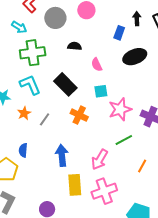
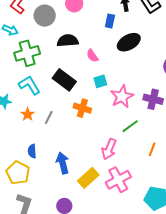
black semicircle: (75, 46) -> (68, 41), size x1.5
blue arrow: (62, 155) -> (63, 163), moved
yellow rectangle: (75, 185) -> (88, 178), turned 60

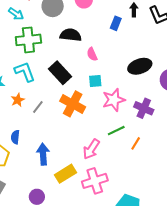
black ellipse: (129, 42) -> (140, 66), moved
orange cross: (82, 108) -> (73, 104), size x1.4
orange line: (152, 149) -> (136, 143), moved

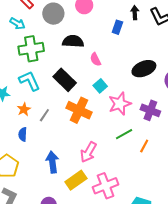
cyan square: (95, 81) -> (100, 86), turned -32
blue semicircle: (15, 137) -> (23, 134), moved
pink arrow: (91, 149) -> (88, 152), moved

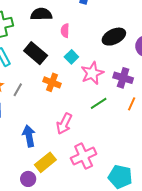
pink semicircle: (96, 59) -> (65, 31), turned 32
orange cross: (79, 110) -> (52, 82), size x0.7
orange line: (144, 146) -> (132, 104), moved
yellow rectangle: (76, 180) -> (45, 162), moved

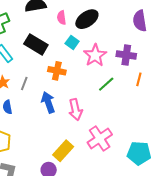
black ellipse: (114, 37) -> (87, 19), moved
pink arrow: (64, 124) -> (75, 110), turned -30
blue arrow: (29, 136) -> (48, 102), moved

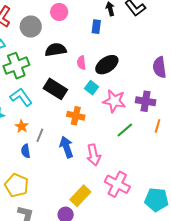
pink star: (95, 55) -> (114, 101), turned -30
gray line: (24, 83) -> (40, 135), moved
pink cross: (100, 138) -> (117, 184), turned -30

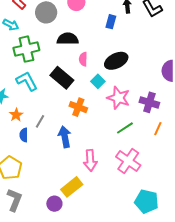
pink semicircle: (81, 63) -> (83, 59), moved
orange star: (22, 126) -> (16, 115), moved
pink arrow: (94, 155) -> (90, 160), moved
pink cross: (117, 184) -> (128, 161), moved

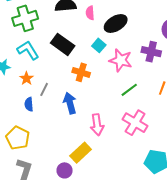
pink semicircle: (83, 59) -> (90, 13), moved
purple cross: (149, 102) -> (151, 52), moved
orange star: (16, 115) -> (26, 78), moved

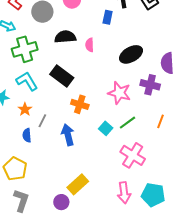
black ellipse: (116, 23) -> (131, 54), moved
cyan square: (99, 45) -> (106, 128), moved
pink arrow: (97, 125) -> (124, 193), moved

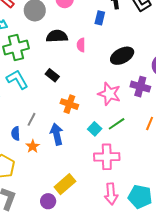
black rectangle: (62, 76) -> (52, 75), size x0.6
orange star: (25, 109) -> (33, 146), moved
pink cross: (133, 155) -> (107, 157), moved, turned -35

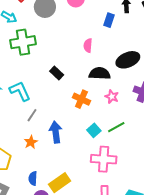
black semicircle: (57, 36) -> (100, 74), moved
cyan L-shape: (17, 79) -> (20, 91), moved
pink star: (109, 94) -> (112, 97), size x0.6
orange cross: (69, 104) -> (81, 99), moved
blue semicircle: (16, 133) -> (33, 178), moved

